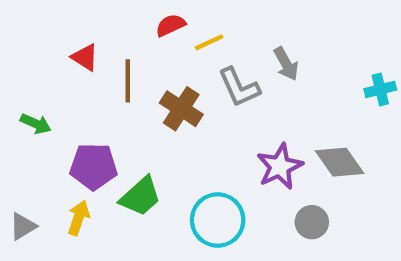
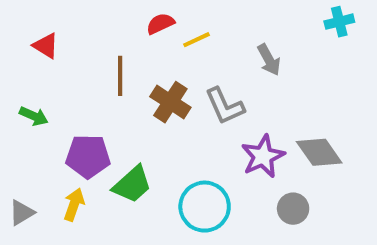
red triangle: (85, 57) -> (46, 46), moved
gray L-shape: (239, 87) -> (225, 106), moved
cyan cross: (380, 89) -> (339, 22), moved

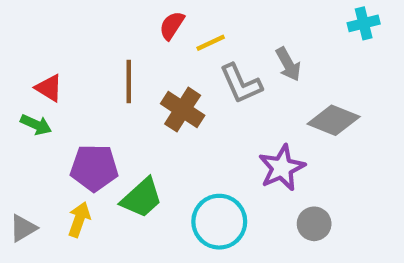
red semicircle: (160, 24) -> (172, 25), turned -32
red triangle: (46, 46) -> (49, 88), moved
gray L-shape: (225, 106) -> (241, 84), moved
gray diamond: (319, 152) -> (334, 120), moved, turned -33

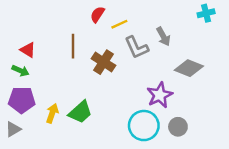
purple pentagon: (94, 168) -> (22, 100), moved
yellow arrow: (79, 219) -> (52, 113), moved
cyan circle: (219, 222) -> (144, 126), moved

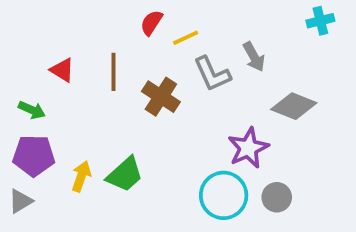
red triangle: (28, 50) -> (62, 70), moved

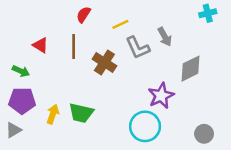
red semicircle: (151, 23) -> (84, 15), moved
gray diamond: (294, 106) -> (190, 69), turned -48
green trapezoid: (125, 174) -> (81, 113), turned 55
gray circle: (277, 197) -> (204, 134), moved

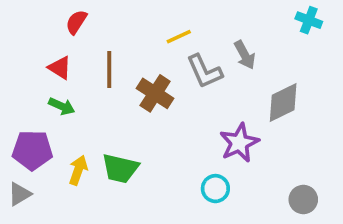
cyan cross: (208, 13) -> (309, 20), turned 35
red semicircle: (84, 15) -> (76, 22), moved
green arrow: (21, 71) -> (62, 106), moved
cyan circle: (145, 126) -> (215, 189), size x0.6

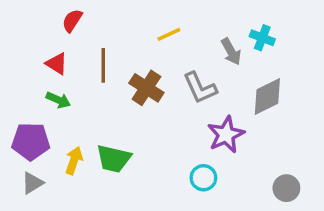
cyan cross: (309, 20) -> (262, 38), moved
gray L-shape: (204, 71) -> (200, 88), moved
gray triangle: (20, 194) -> (32, 183), moved

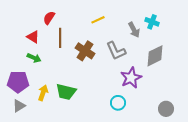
red semicircle: (72, 21) -> (49, 18), moved

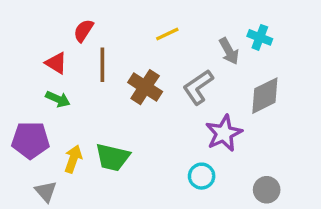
gray L-shape: (116, 51) -> (198, 87), turned 80
gray triangle: (19, 106) -> (46, 191), moved, turned -40
gray circle: (166, 109) -> (267, 190), moved

